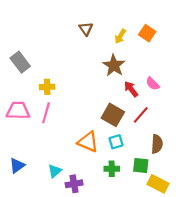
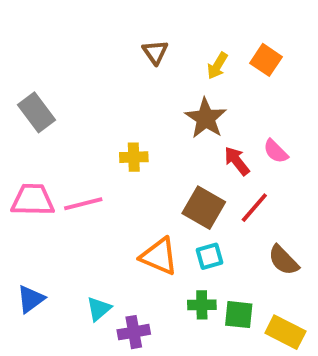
yellow cross: (47, 87) -> (134, 157), moved
pink line: (46, 113) -> (83, 204), turned 60
brown semicircle: (157, 144) -> (283, 260), turned 132
green square: (141, 166) -> (239, 315), moved

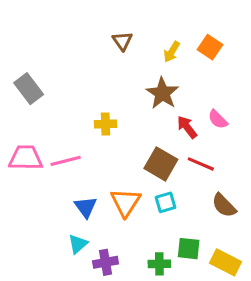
red line: (254, 208) -> (201, 164), turned 72
orange triangle: (159, 256) -> (126, 202), turned 40
blue triangle: (31, 299) -> (86, 207), moved, turned -30
green cross: (202, 305) -> (159, 264), moved

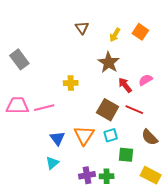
pink semicircle: (218, 119) -> (145, 80), turned 104
green square: (189, 249) -> (126, 155), moved
purple cross: (106, 262) -> (87, 175), moved

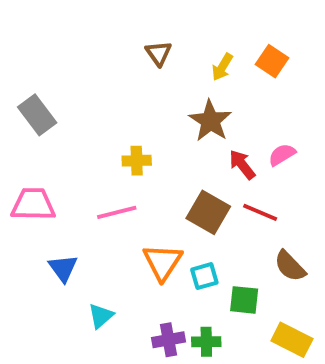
pink line: (44, 108) -> (117, 212), moved
cyan square: (111, 135) -> (204, 276), moved
blue triangle: (57, 138) -> (63, 268), moved

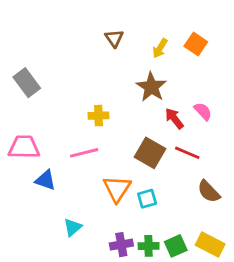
pink semicircle: (282, 155) -> (203, 111), turned 78
blue triangle: (63, 268) -> (45, 180), moved, turned -35
green square: (244, 300) -> (176, 246), moved, turned -30

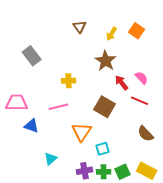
gray rectangle: (27, 83) -> (32, 56), moved
red line: (187, 153) -> (140, 101), moved
cyan square: (147, 199) -> (103, 149), moved

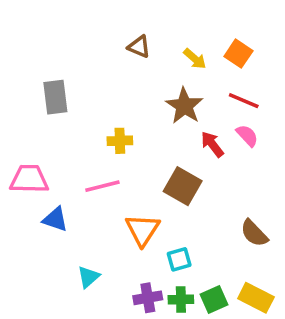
brown triangle: (80, 27) -> (139, 47), turned -32
yellow arrow: (112, 34) -> (195, 59), turned -80
gray rectangle: (32, 56) -> (55, 97), turned 30
red line: (140, 101) -> (244, 101), moved

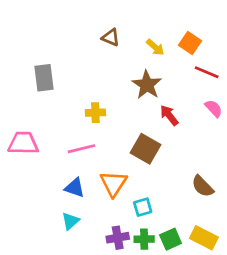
red line: (244, 101) -> (207, 72), moved
pink semicircle: (247, 136) -> (214, 108), moved
blue triangle: (55, 219) -> (75, 188), moved

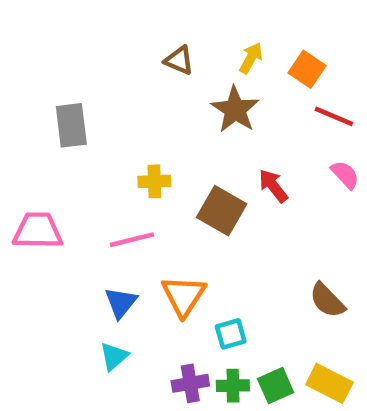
yellow arrow: (155, 47) -> (251, 58), moved, turned -102
brown star: (147, 85) -> (235, 110), moved
brown square: (146, 149) -> (222, 211), moved
blue triangle: (75, 188) -> (121, 303), turned 50

